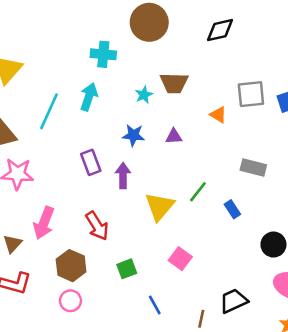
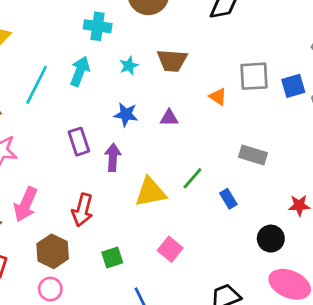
cyan star: (144, 95) -> (129, 66), moved
yellow triangle: (160, 206) -> (150, 192), turned 36
red arrow: (97, 226) -> (82, 210), turned 44

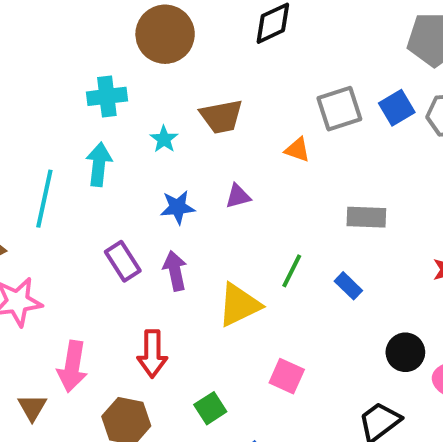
black circle: (271, 239) -> (405, 352), moved

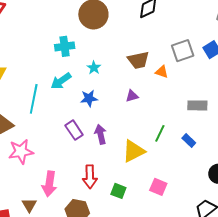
brown trapezoid: (221, 117) -> (138, 60), moved
cyan arrow: (99, 164) -> (61, 81), turned -130
blue star: (178, 207) -> (89, 98), moved
green square: (210, 408) -> (118, 191), moved, turned -35

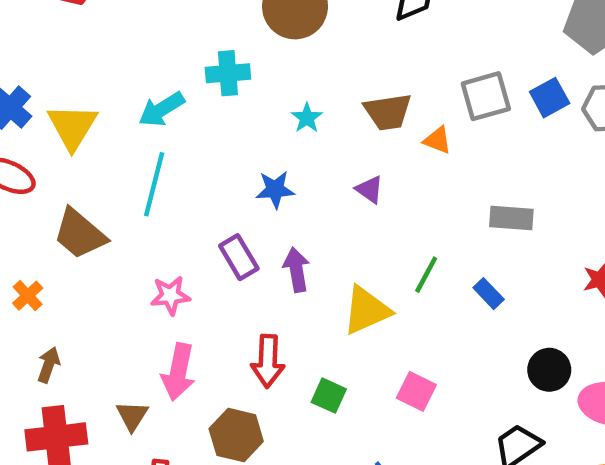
cyan star: (94, 68) -> (307, 118), moved
cyan arrow: (61, 81) -> (162, 109), moved
purple triangle: (132, 96) -> (370, 189), turned 48
pink star: (21, 152) -> (170, 295), moved, size x0.7

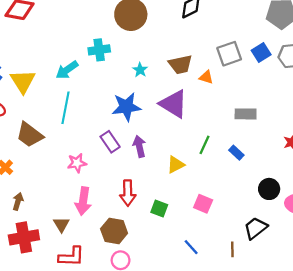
purple triangle: (370, 189) -> (174, 104), size x2.0
blue star: (275, 190) -> (126, 107), size x1.5
yellow triangle: (366, 310) -> (176, 165), size x0.7

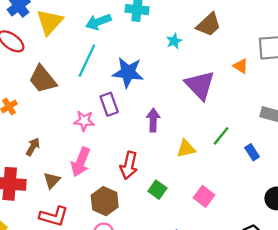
brown trapezoid: (180, 64) -> (209, 25), moved, turned -45
blue star: (126, 107) -> (128, 72), moved
purple rectangle: (110, 142) -> (109, 104), moved
brown arrow: (18, 201) -> (33, 147), moved

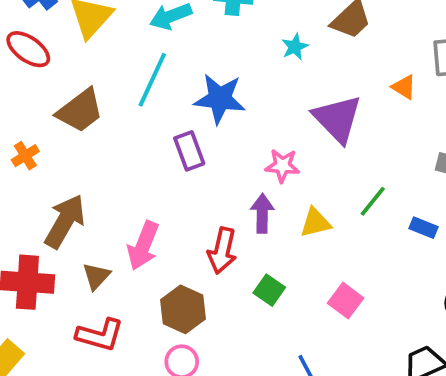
brown trapezoid: (43, 79) -> (80, 111), turned -88
purple arrow: (153, 120) -> (262, 213), moved
pink star: (84, 121) -> (282, 166), moved
brown arrow: (33, 147) -> (65, 221), size x1.8
blue rectangle: (252, 152) -> (424, 228), turned -35

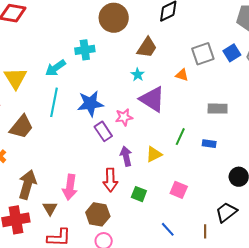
cyan star: (295, 47) -> (138, 75), moved
purple rectangle: (189, 151) -> (103, 131), moved
pink star: (282, 166) -> (124, 117), moved

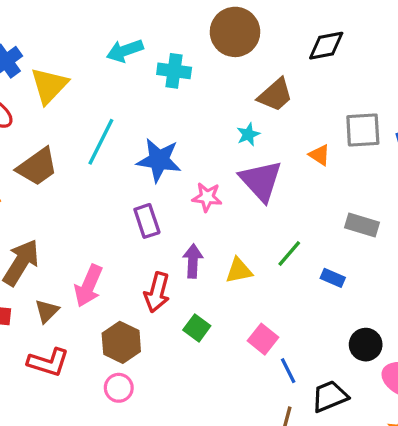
cyan arrow: (56, 68) -> (125, 51), moved
purple rectangle: (103, 131) -> (147, 221), moved
blue line: (168, 229) -> (288, 371), moved

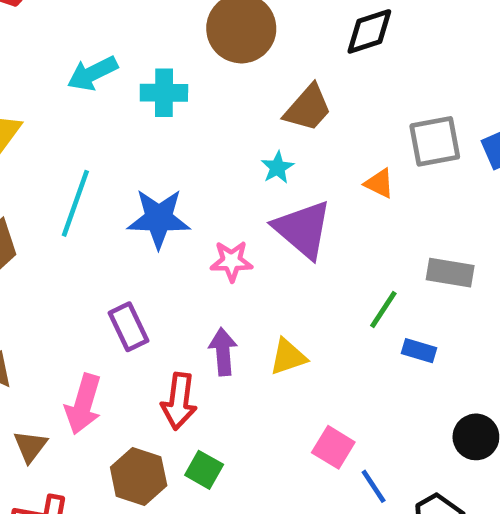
purple rectangle: (147, 221) -> (128, 327), moved
green line: (289, 254) -> (383, 309), moved
green square: (197, 328) -> (204, 470), moved

